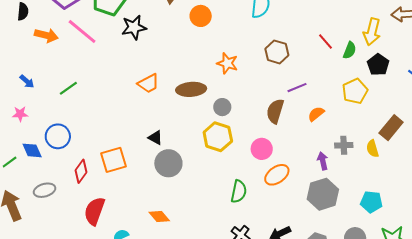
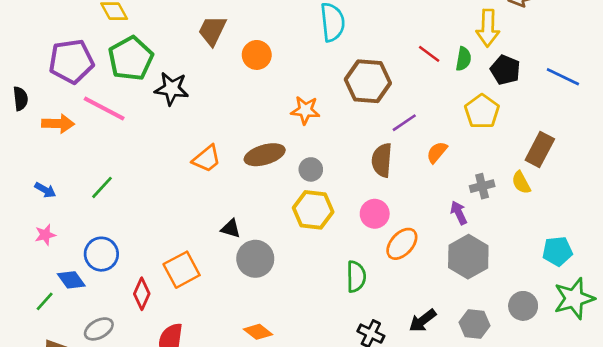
black star: (134, 27) -> (172, 89), turned 30
brown hexagon: (277, 52) -> (368, 81), size x1.4
cyan pentagon: (371, 202) -> (557, 251), moved

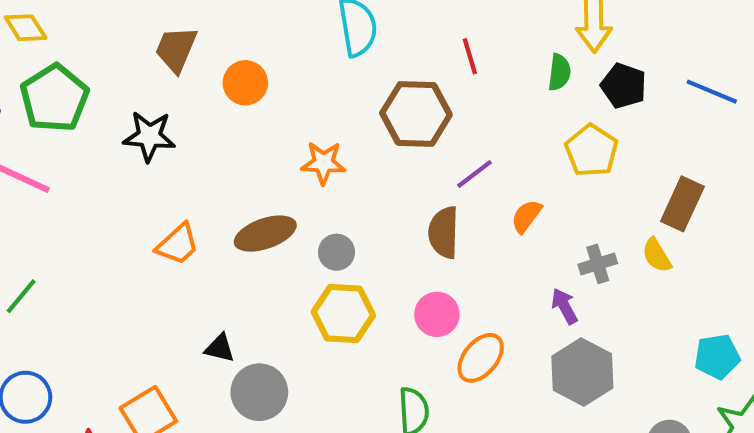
red line: (429, 54) -> (470, 56), moved, turned 40
black star: (172, 89) -> (149, 136), moved

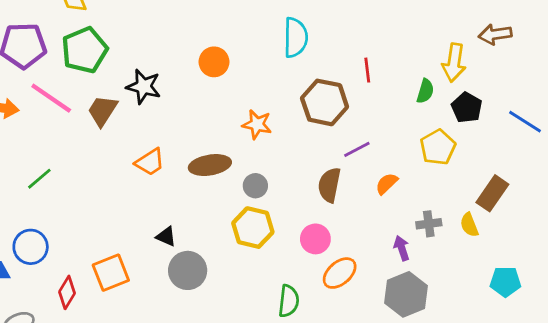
brown trapezoid: (176, 49) -> (102, 111), moved
cyan pentagon: (717, 357) -> (505, 282), moved

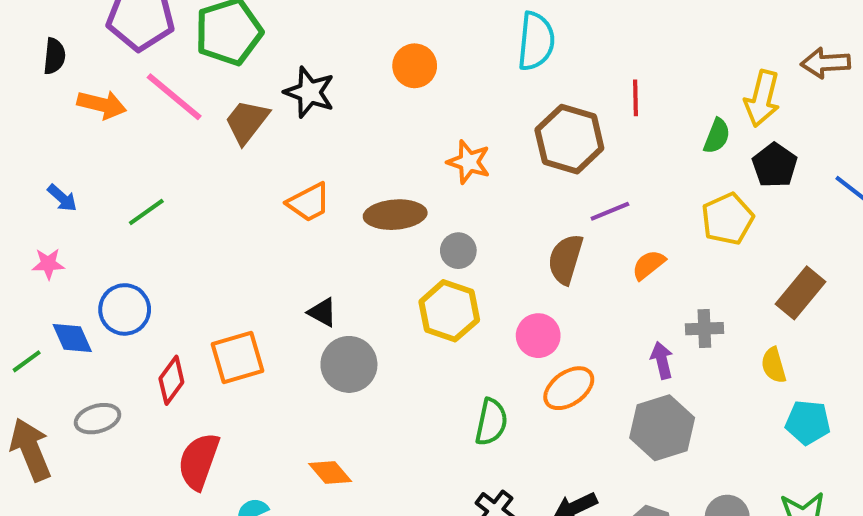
yellow semicircle: (469, 225) -> (774, 365), moved

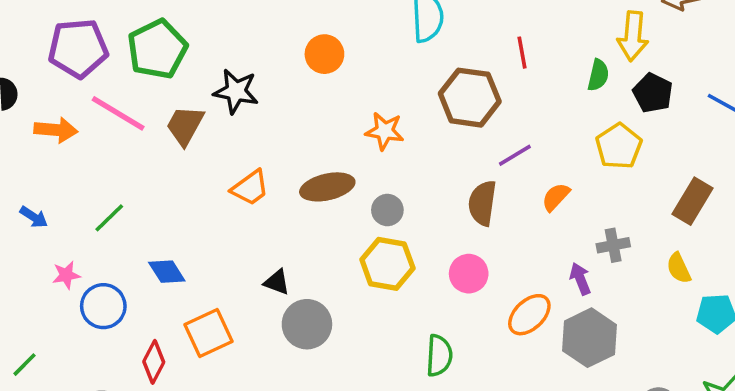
pink star: (48, 264) -> (66, 275), moved
blue diamond: (72, 338) -> (167, 272), moved
orange ellipse: (569, 388) -> (529, 315), moved

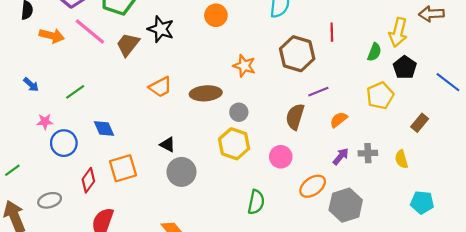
brown rectangle: (693, 201) -> (420, 123), moved, size x0.7
yellow semicircle: (679, 268) -> (401, 159), moved
purple arrow: (580, 279) -> (341, 156), moved, turned 54

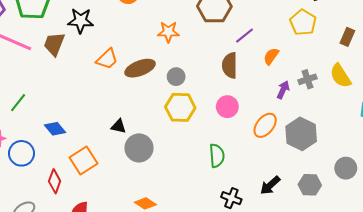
orange trapezoid: (160, 87) -> (107, 59), moved
yellow semicircle: (401, 159) -> (340, 76), size x1.4

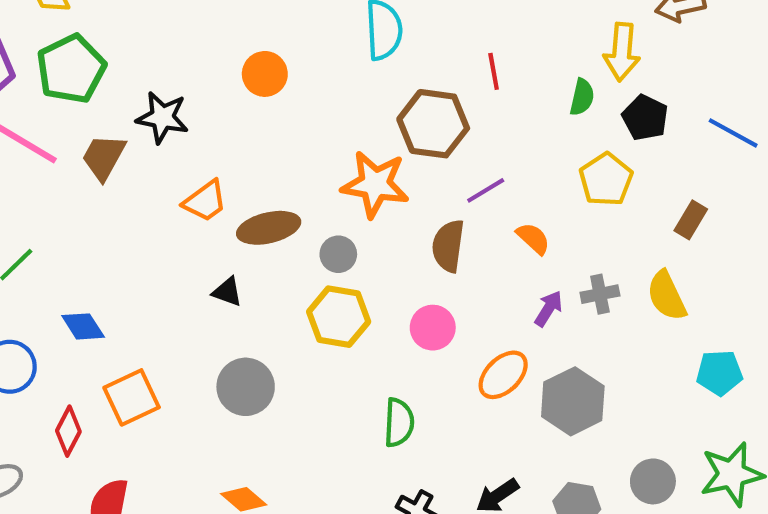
orange star: (168, 32) -> (375, 184), moved, size x1.5
orange semicircle: (271, 56) -> (533, 238), turned 90
black triangle: (119, 126) -> (227, 292), moved

